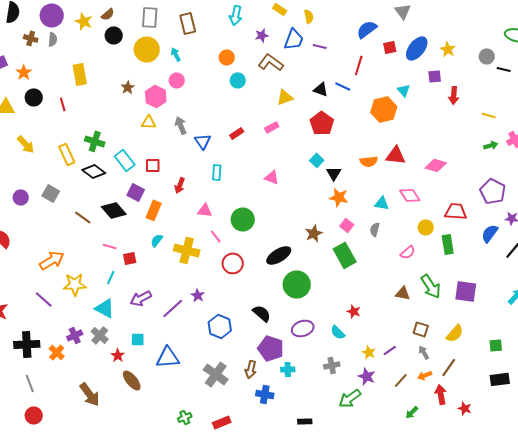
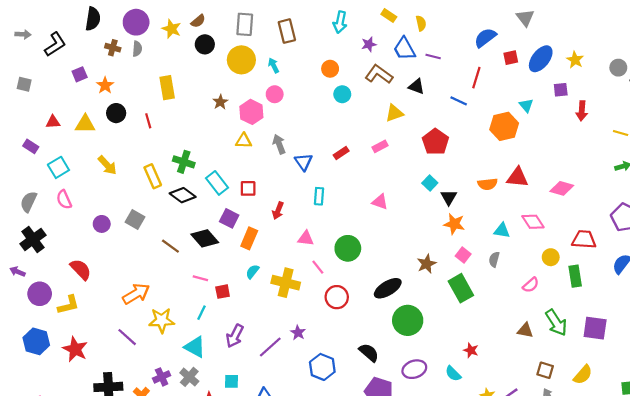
blue trapezoid: (294, 39) -> (404, 49), turned 130
black triangle: (321, 89) -> (417, 86), moved
purple arrow: (141, 298) -> (235, 336), turned -35

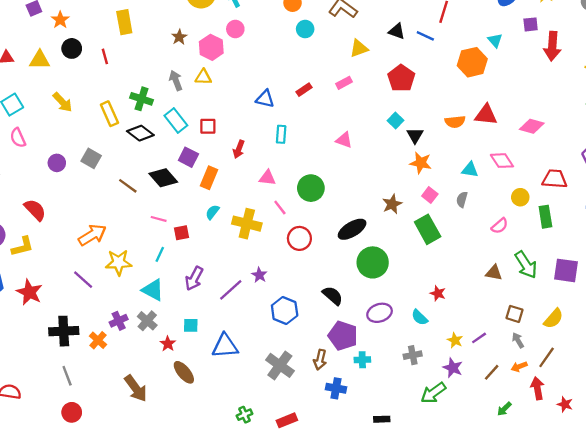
black triangle: (417, 86) -> (397, 31), moved
red arrow: (582, 111) -> (552, 46), size x1.4
gray arrow: (279, 144) -> (176, 80), moved
blue triangle: (303, 162) -> (265, 99), turned -42

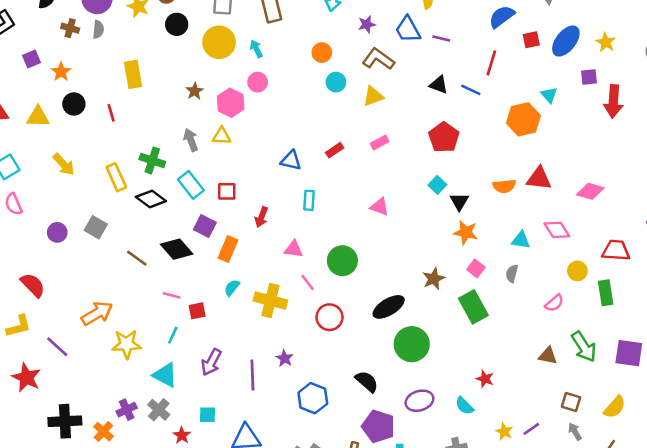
yellow triangle: (359, 48) -> (373, 96), moved
purple line: (83, 280) -> (57, 347), moved
purple line: (231, 290) -> (252, 375), turned -50

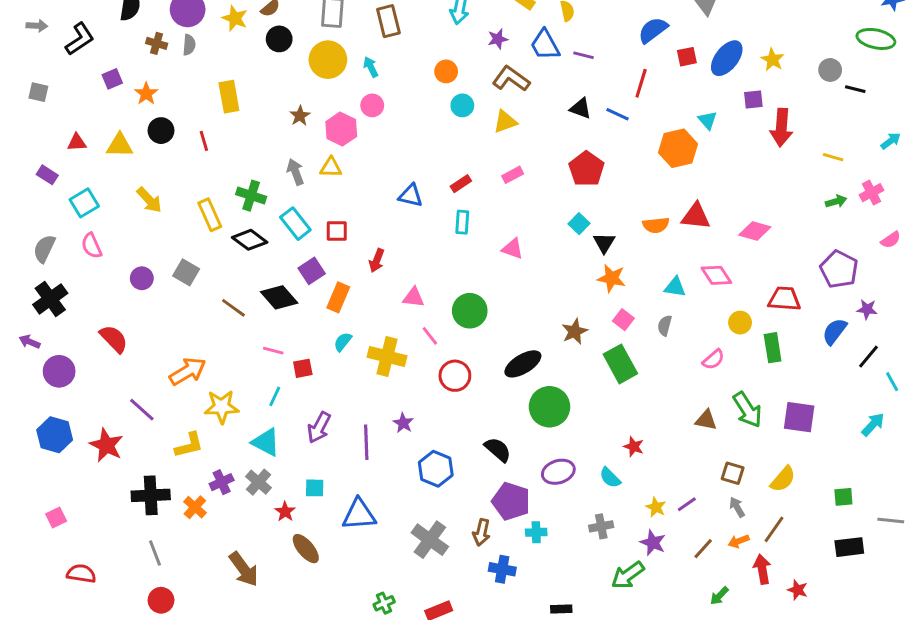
cyan rectangle: (309, 200) -> (462, 222), moved
purple square: (205, 226) -> (312, 271), turned 30
yellow L-shape: (19, 326) -> (189, 445), moved

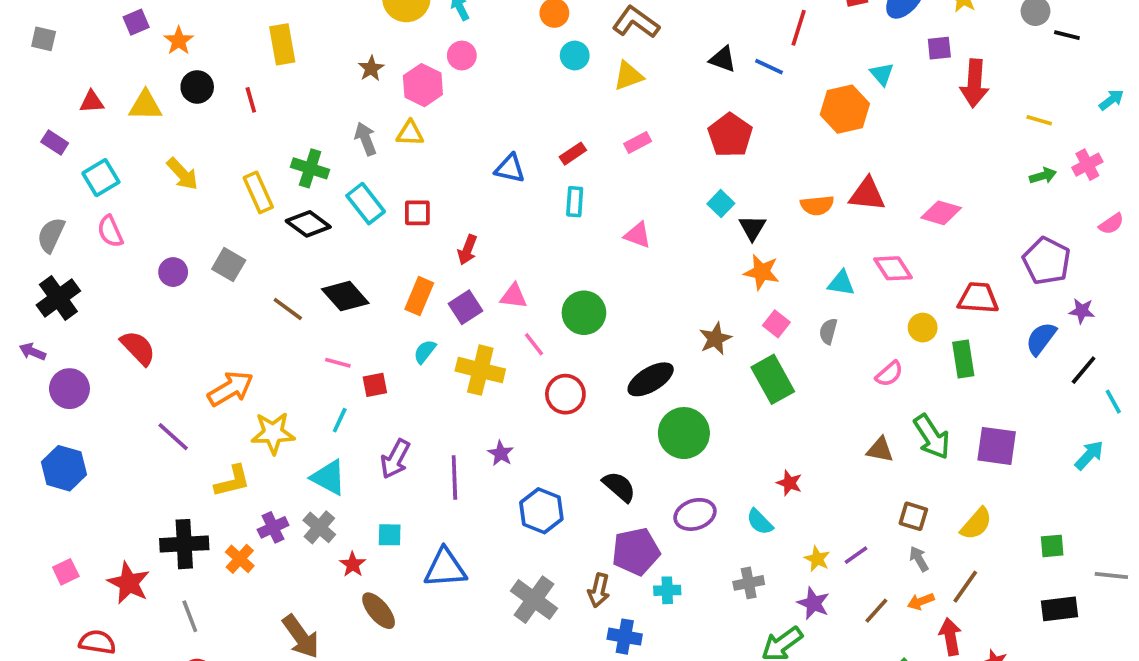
purple square: (312, 271) -> (466, 307), moved
red star: (106, 445) -> (129, 583), moved
purple pentagon: (511, 501) -> (636, 551), turned -30

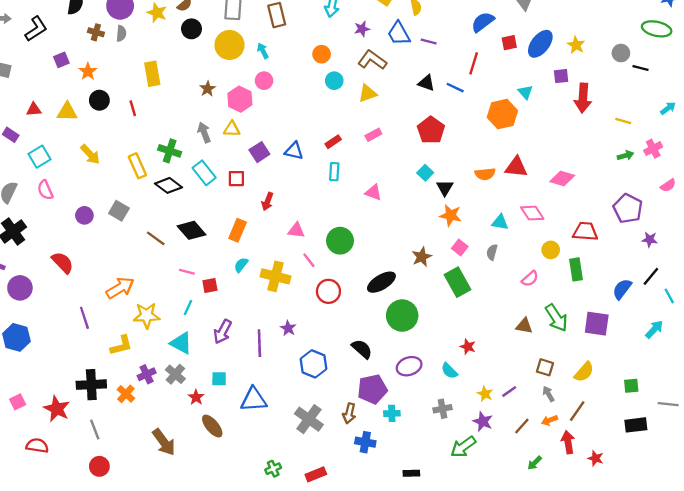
purple square: (466, 307) -> (259, 152), moved
blue semicircle: (1041, 339) -> (622, 289), moved
purple line: (173, 437) -> (84, 318), turned 30

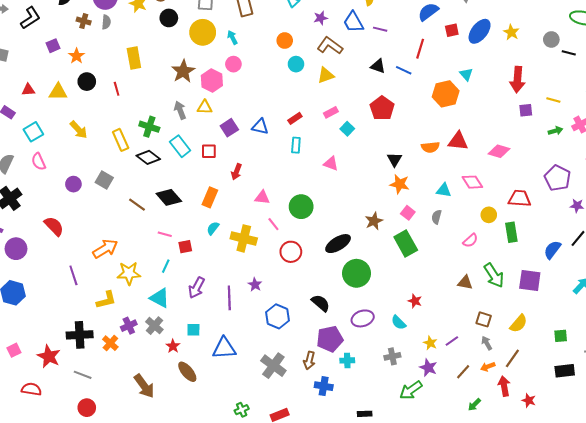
purple square: (561, 76) -> (526, 110), moved
brown star: (208, 89) -> (183, 71), size x1.6
cyan square: (425, 173) -> (347, 129), moved
gray line: (95, 430) -> (83, 375), turned -48

